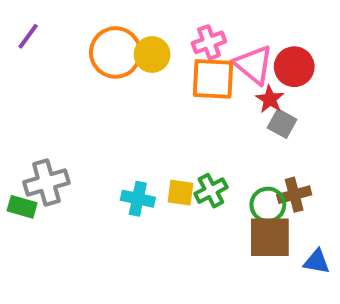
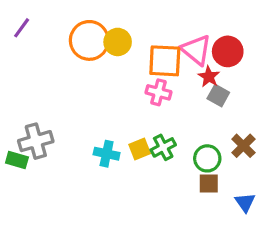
pink cross: (209, 42) -> (158, 92), moved, turned 35
yellow square: (180, 193) -> (140, 149), turned -30
brown cross: (294, 195) -> (243, 146), moved, turned -30
brown square: (270, 237) -> (209, 184), size x0.6
blue triangle: (317, 262) -> (245, 202), turned 45

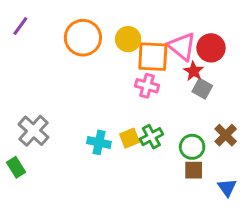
yellow circle: (118, 42) -> (128, 39), moved
gray cross: (36, 141) -> (33, 131), turned -32
green rectangle: (17, 160) -> (16, 167), moved, turned 42

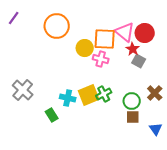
yellow circle: (128, 39) -> (85, 48), moved
yellow square: (130, 138) -> (89, 95), size x1.5
green rectangle: (16, 167) -> (52, 115), moved

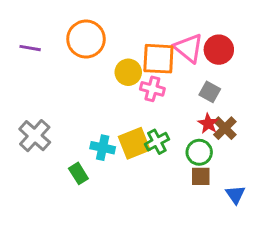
purple line: (14, 18) -> (30, 48), moved, turned 64
red star: (133, 49) -> (208, 124), moved
brown cross: (155, 93) -> (225, 128), moved

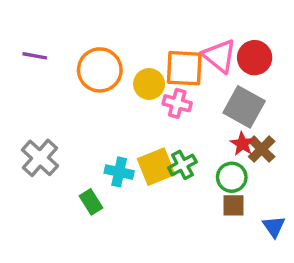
orange circle: (86, 39) -> (100, 70), moved
gray square: (210, 92) -> (244, 107), size x1.6

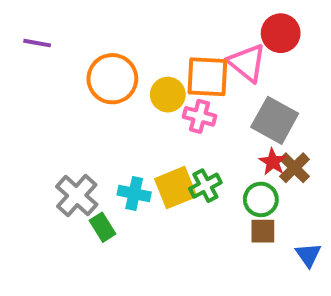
purple line: (35, 56) -> (37, 43), moved
red circle: (255, 58) -> (281, 33), moved
gray cross: (40, 158) -> (77, 196), moved

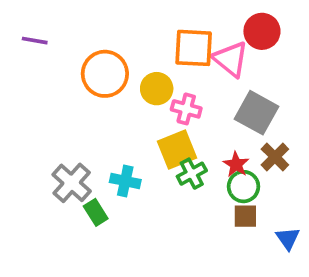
orange square: (207, 77) -> (194, 48), moved
red star: (273, 162) -> (236, 164), moved
yellow square: (176, 188) -> (177, 150), moved

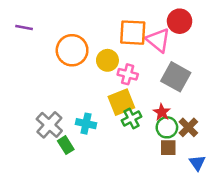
brown cross: (275, 157) -> (188, 127), moved

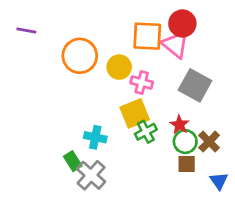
red circle: (180, 21) -> (182, 23), moved
gray cross: (49, 125) -> (91, 175), moved

